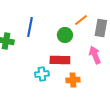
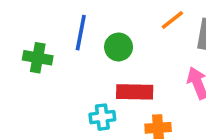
green circle: (65, 35) -> (119, 47), moved

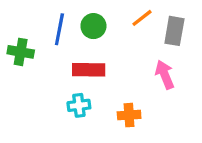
green circle: (119, 47) -> (93, 26), moved
red rectangle: (135, 92) -> (89, 70), moved

